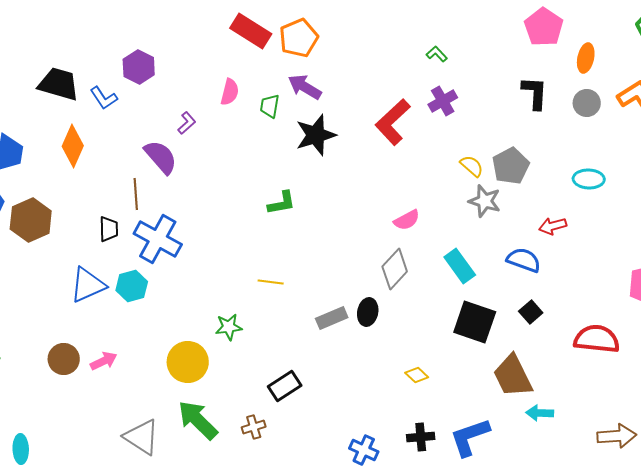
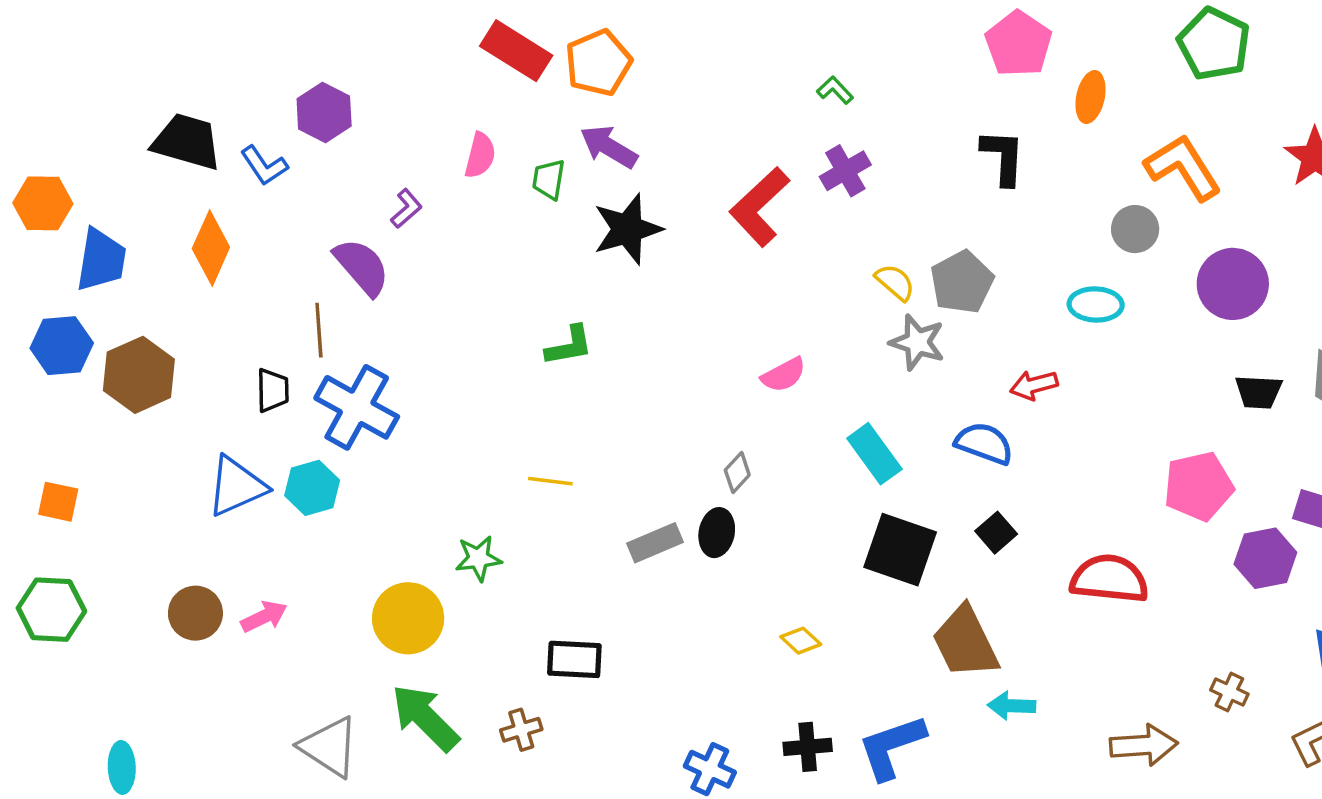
gray circle: (587, 103) -> (1135, 229), moved
gray diamond: (395, 269) -> (737, 473), moved, size x0.6
black rectangle: (285, 386) -> (574, 659), turned 36

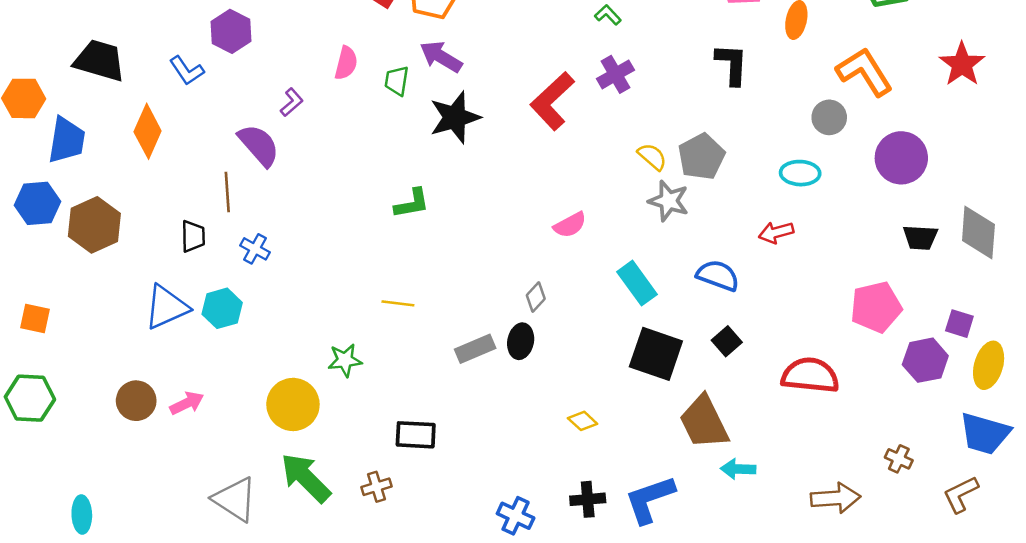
black trapezoid: (187, 142) -> (99, 60), moved
red arrow: (1034, 385) -> (776, 232), moved
blue cross: (357, 407) -> (255, 249), size x0.5

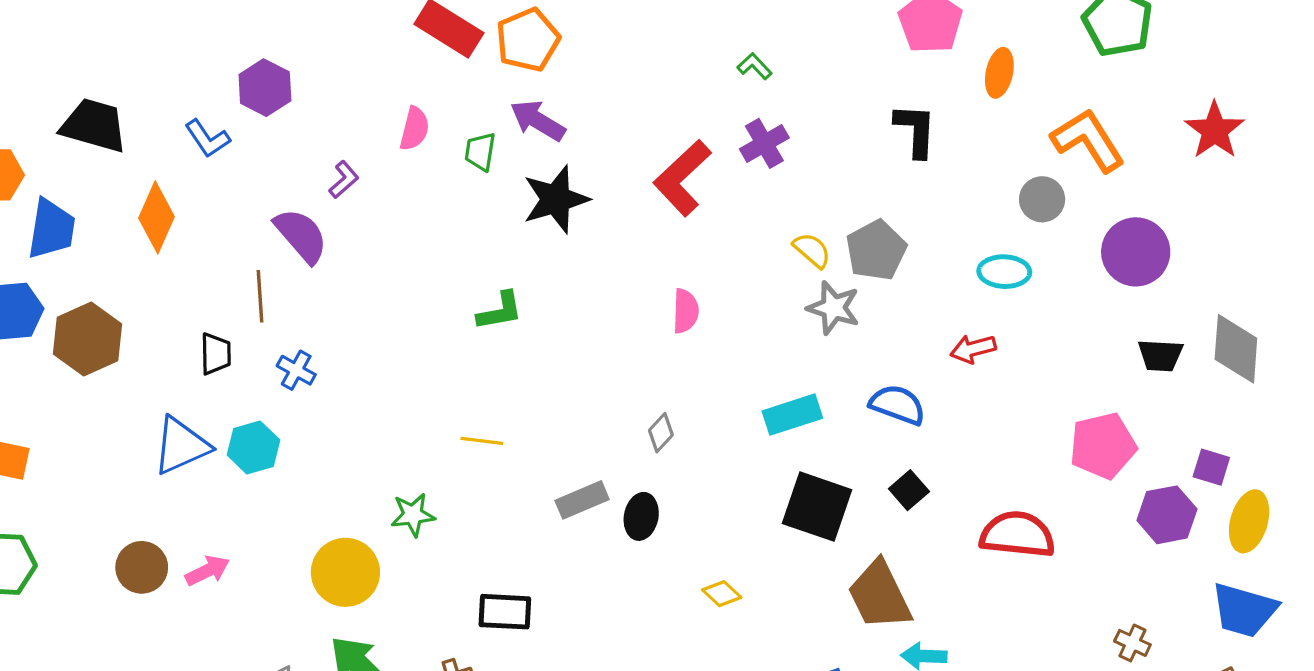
pink semicircle: (570, 225) -> (686, 311), moved, turned -60
cyan rectangle: (637, 283) -> (792, 415), turned -72
black ellipse: (521, 341) -> (641, 516), moved

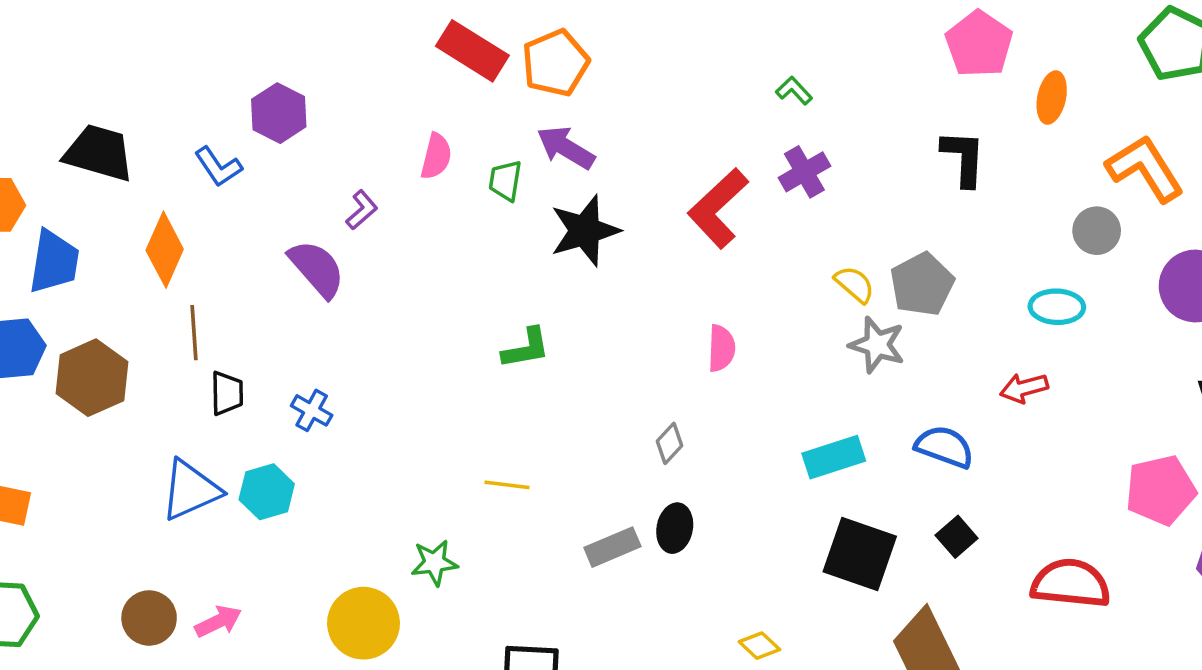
brown line: (260, 296) -> (194, 333), moved
gray diamond: (661, 433) -> (670, 443), moved
black ellipse: (641, 516) -> (675, 528), moved

